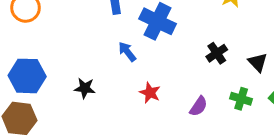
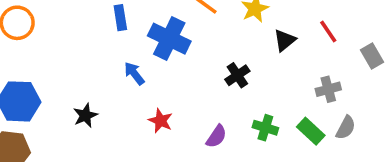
black triangle: (258, 62) -> (285, 40), moved, turned 35
black star: (85, 88) -> (85, 115), turned -30

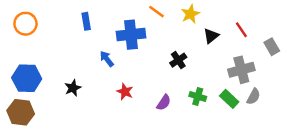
blue rectangle: (120, 18) -> (86, 21), moved
blue cross: (169, 39) -> (131, 35), turned -32
gray cross: (328, 89) -> (241, 70), size x1.5

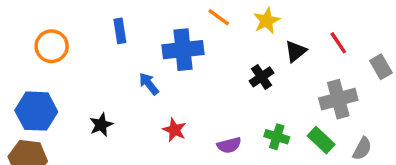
orange circle: (25, 24) -> (52, 46), moved
black cross: (178, 60) -> (261, 77), moved
gray semicircle: (253, 96) -> (362, 149), moved
purple semicircle: (164, 103) -> (229, 145), turned 42

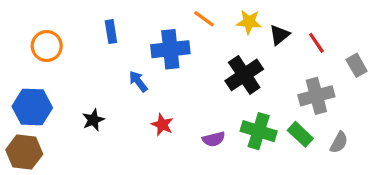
yellow star: (267, 21) -> (249, 22), turned 30
black triangle: (296, 51) -> (279, 35), moved
black cross: (261, 77) -> (244, 75), size x1.6
green cross: (277, 137) -> (259, 131), size x1.5

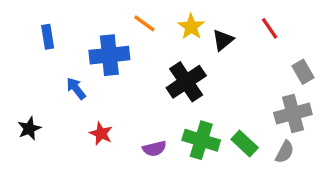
yellow star: (249, 22) -> (191, 27), turned 30
red line: (316, 43) -> (270, 28), moved
gray cross: (316, 96) -> (293, 114), moved

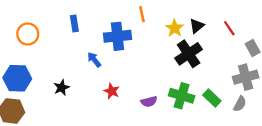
orange line: (144, 23) -> (142, 14), turned 42
yellow star: (191, 27) -> (175, 28), moved
red line: (270, 28) -> (229, 28), moved
black cross: (186, 82) -> (189, 54), moved

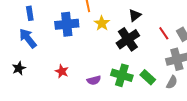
yellow star: (175, 28) -> (102, 23), moved
red line: (229, 28) -> (164, 33), moved
blue arrow: (94, 60) -> (28, 38), moved, size x1.5

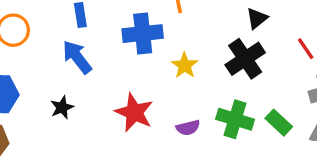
yellow star: (102, 23) -> (185, 65), moved
red star: (62, 71) -> (134, 113), size x1.6

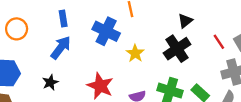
blue cross: (143, 34) -> (106, 31), turned 32
blue arrow: (77, 57) -> (61, 48), turned 75

